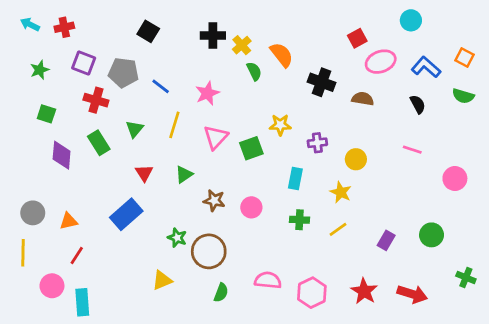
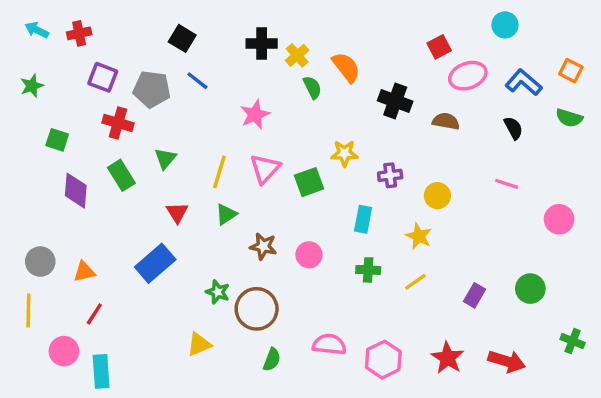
green star: (40, 70) -> (32, 86), moved
blue line: (161, 86) -> (197, 81), moved
yellow line: (174, 125) -> (219, 172), moved

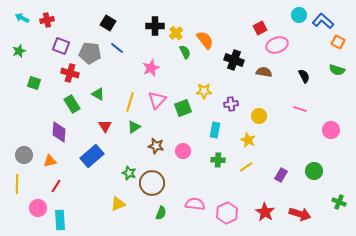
blue L-shape: (524, 82) -> (323, 21), moved
green triangle: (165, 158) -> (98, 94), turned -40
purple diamond: (76, 191) -> (59, 132), moved

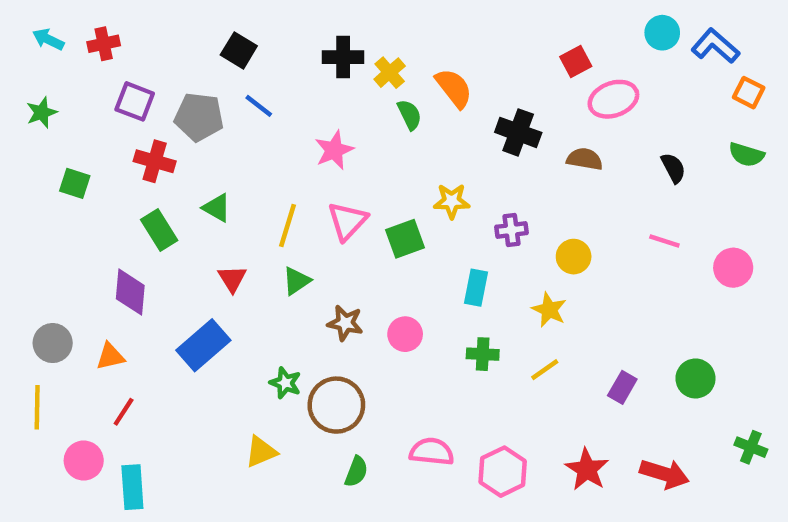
pink circle: (331, 130) -> (733, 268), moved

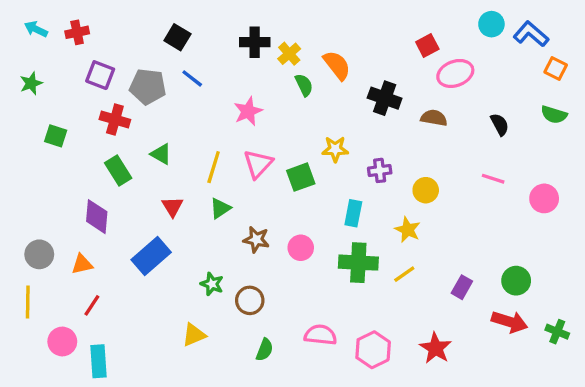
green cross: (483, 354) -> (358, 263), size x1.6
brown circle: (336, 405) -> (250, 300), size x0.7
red arrow: (664, 474) -> (510, 322), moved

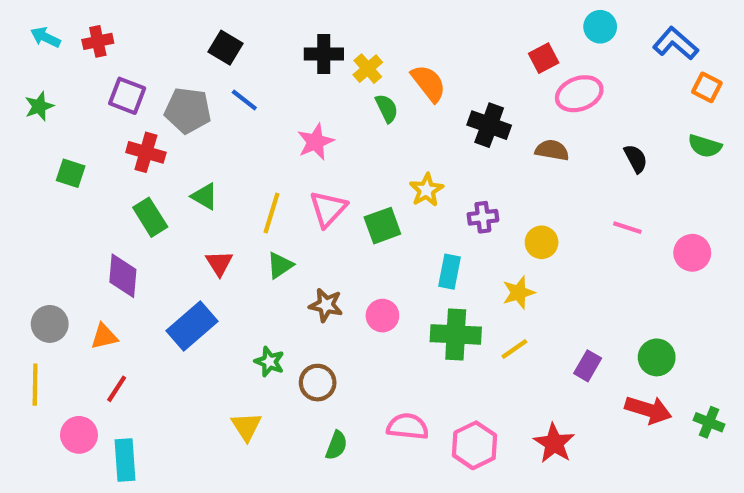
cyan circle: (491, 24) -> (600, 27), moved
yellow star: (335, 149) -> (426, 190), turned -30
yellow star: (408, 230) -> (519, 293), turned 30
yellow triangle: (194, 335) -> (246, 426), turned -40

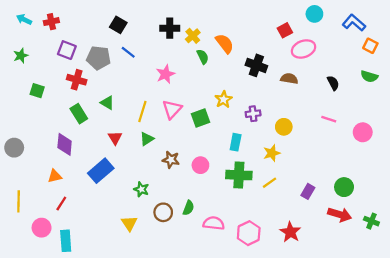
gray circle: (50, 324) -> (14, 148), moved
brown circle: (318, 383) -> (163, 212), moved
green semicircle: (336, 445) -> (188, 208), moved

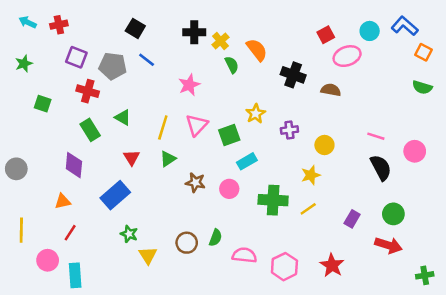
cyan circle: (314, 14) -> (370, 31), moved
black semicircle: (333, 83) -> (381, 168), moved, size x1.5
cyan rectangle: (236, 142) -> (247, 161), moved, turned 49
green star: (141, 189) -> (129, 234), moved
green cross: (371, 221) -> (425, 275), moved, turned -32

